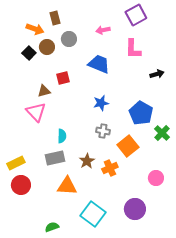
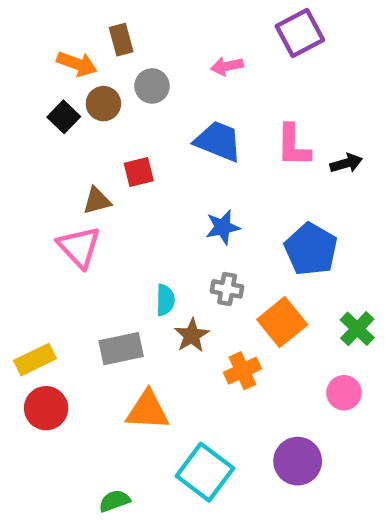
pink L-shape: (133, 49) -> (293, 146), moved
green cross: (162, 133) -> (357, 329), moved
cyan semicircle: (62, 136) -> (165, 300), moved
brown star: (87, 161) -> (192, 335), moved

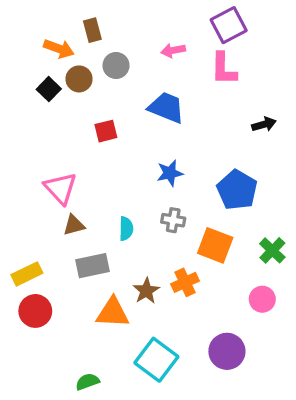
pink L-shape: (293, 146) -> (224, 69), moved
brown triangle: (97, 201) -> (74, 225), moved
orange square: (282, 322) -> (215, 245), turned -30
brown star: (192, 335) -> (146, 291), moved

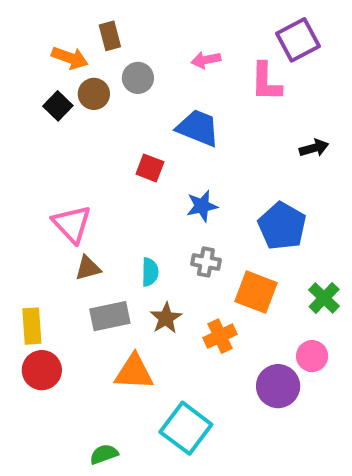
purple square: (229, 25) -> (298, 40), moved
red square: (106, 131) -> (150, 168), moved, turned 35
yellow rectangle: (27, 274) -> (32, 326), turned -68
brown star: (146, 291) -> (166, 318), moved
purple circle: (227, 351) -> (278, 386), moved

